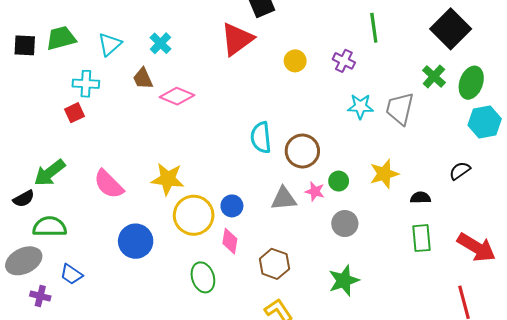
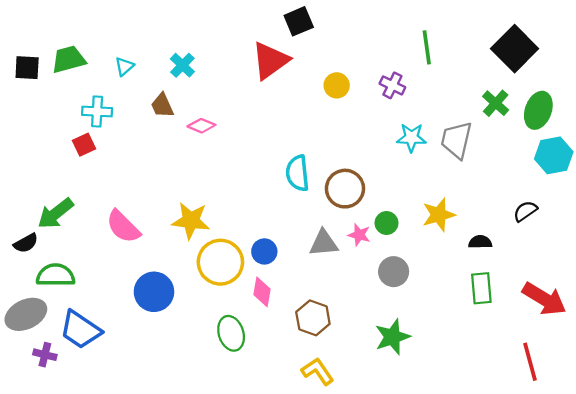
cyan triangle: (110, 44) -> (124, 66), size x0.7
pink diamond: (177, 96) -> (201, 126), size x0.7
blue trapezoid: (71, 274) -> (80, 330), size x1.6

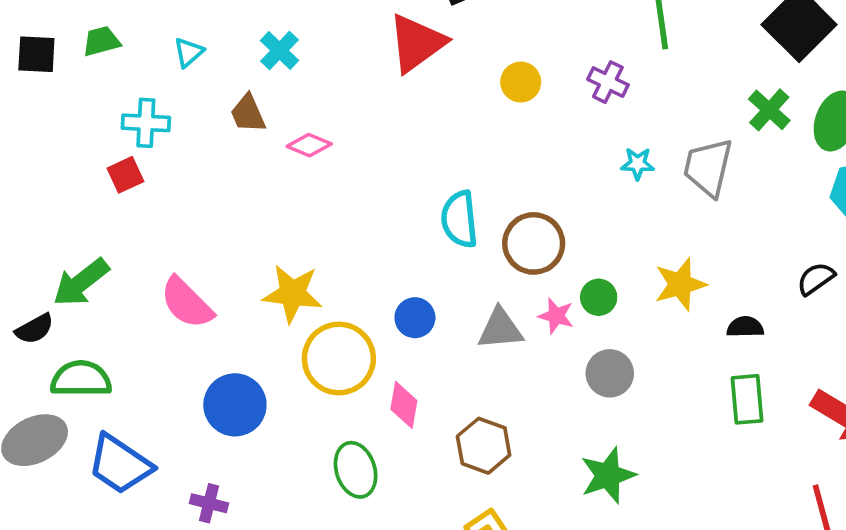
green trapezoid: (69, 59) -> (101, 41), size x0.7
cyan star: (411, 138) -> (638, 164), size x0.7
blue circle: (264, 251) -> (415, 318), moved
purple cross: (45, 355) -> (209, 503), moved

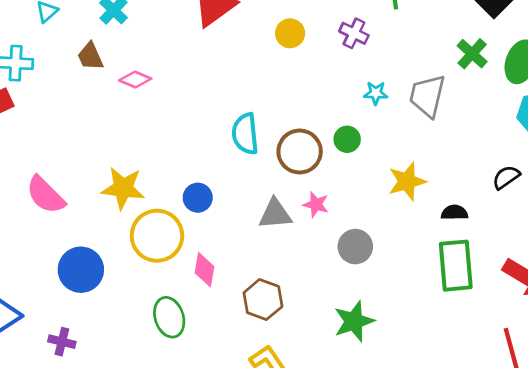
green circle: (599, 297) -> (347, 139), moved
blue circle: (415, 318) -> (198, 198), moved
green rectangle: (747, 399) -> (456, 266), size x1.4

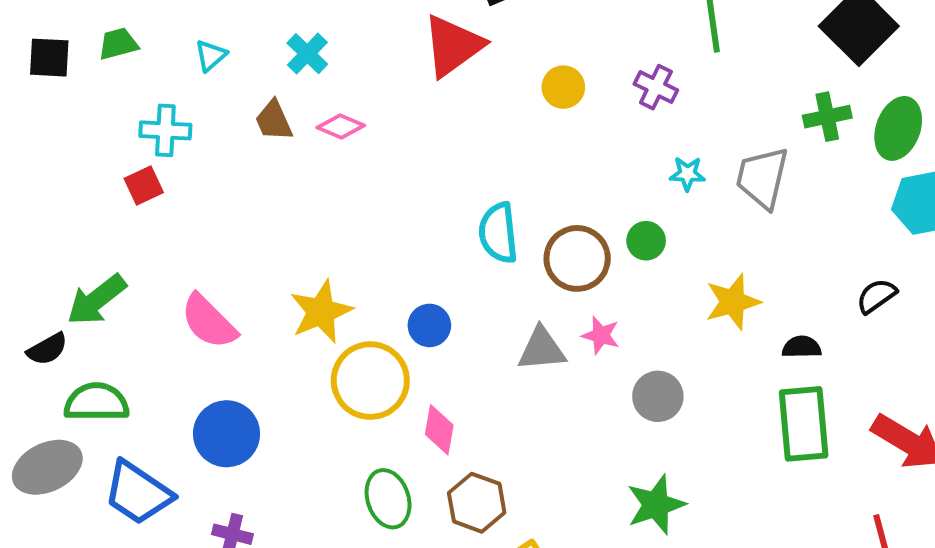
green cross: (472, 54) -> (827, 117), turned 36
pink diamond: (135, 79) -> (341, 126), moved
yellow star: (123, 188) -> (321, 312), turned -30
blue circle: (81, 270) -> (227, 434), moved
brown hexagon: (263, 300) -> (477, 503), moved

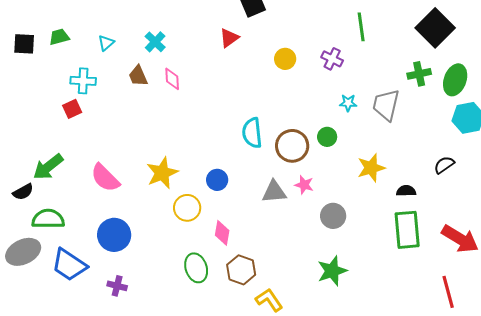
red triangle: (453, 46) -> (229, 38), size x0.6
pink diamond: (341, 126) -> (172, 79), turned 65
yellow circle: (370, 381) -> (187, 208), size x0.7

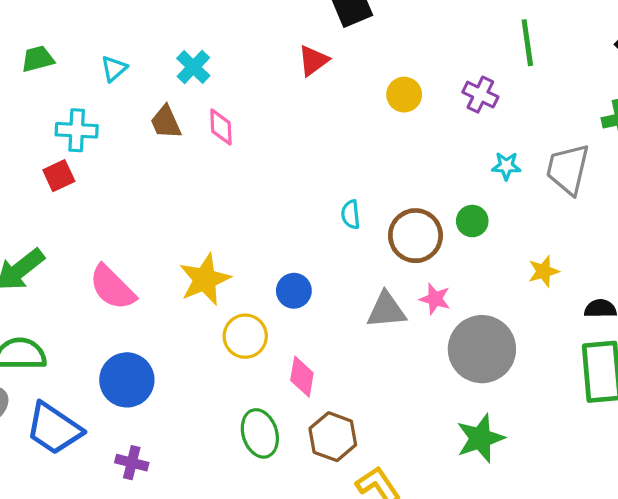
cyan semicircle: (252, 133) -> (351, 215), size x0.6
yellow star: (371, 168) -> (544, 271), size x0.7
gray circle: (333, 216) -> (482, 349), size x1.6

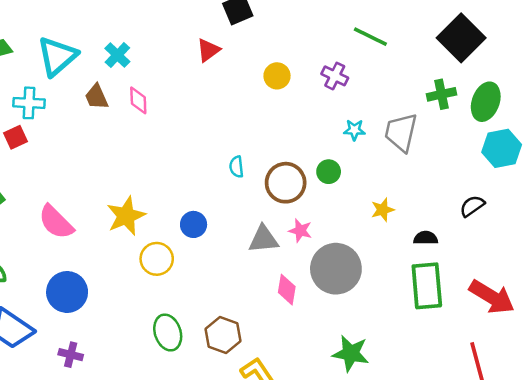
green line: (527, 43) -> (370, 37), turned -56
cyan triangle: (114, 69) -> (57, 56), size x2.0
pink diamond: (302, 377) -> (287, 290), moved
green star: (480, 438) -> (351, 353), moved, turned 30

